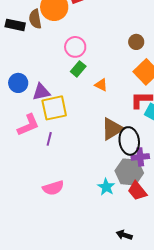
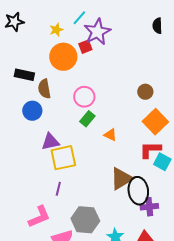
brown semicircle: (35, 19) -> (44, 89), moved
blue circle: (18, 83) -> (32, 111), moved
pink L-shape: (28, 125) -> (39, 217), moved
gray hexagon: (129, 172) -> (85, 220), moved

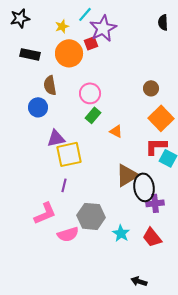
black rectangle: (24, 75) -> (30, 54), moved

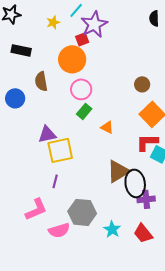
orange circle: (69, 53) -> (72, 59), moved
blue circle: (38, 107) -> (15, 98), moved

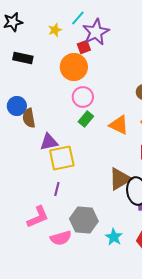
brown semicircle: (41, 81) -> (29, 118), moved
orange triangle: (107, 127) -> (119, 125), moved, size x1.5

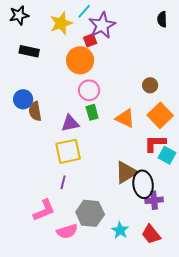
yellow star: (55, 30) -> (61, 23), size x1.6
green rectangle: (86, 119) -> (92, 112), turned -56
purple triangle: (49, 142) -> (70, 123), moved

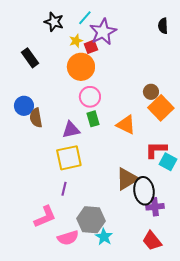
black star: (19, 15) -> (54, 22), moved, turned 30
yellow star: (61, 23) -> (76, 41), moved, size x0.6
black rectangle: (29, 51) -> (30, 58), turned 42
orange square: (160, 115) -> (161, 108), moved
cyan star: (120, 230) -> (104, 237), moved

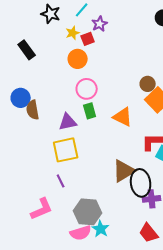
purple star: (103, 32) -> (100, 24), size x0.6
orange circle: (81, 67) -> (78, 59), size x0.7
purple line: (64, 189) -> (61, 181), turned -40
pink semicircle: (68, 238) -> (81, 233), moved

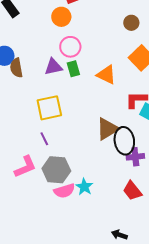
brown circle: (148, 84) -> (131, 23), moved
purple triangle: (68, 122) -> (53, 67), moved
gray hexagon: (88, 212) -> (56, 170), moved

